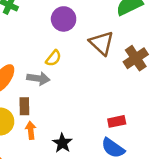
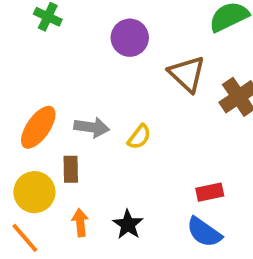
yellow semicircle: (53, 58) -> (139, 137), moved
orange arrow: (31, 130) -> (80, 223), moved

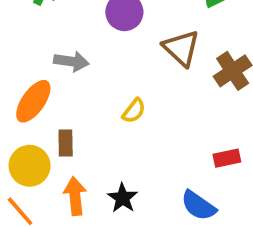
gray arrow: (92, 127) -> (71, 61), moved
red rectangle: (210, 192) -> (227, 158), moved
orange arrow: (80, 223) -> (75, 196), size x1.4

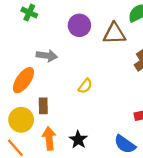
brown triangle: (181, 48) -> (114, 34), moved, turned -45

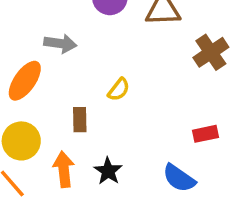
brown rectangle: (43, 106) -> (80, 120), moved

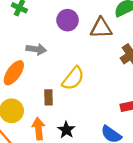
yellow semicircle: (119, 90) -> (73, 78), size x1.6

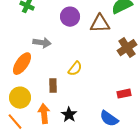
yellow semicircle: (73, 78) -> (75, 69), size x0.7

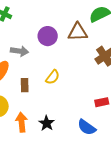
purple circle: (70, 17) -> (48, 36), moved
brown rectangle: (53, 86) -> (25, 85), moved

